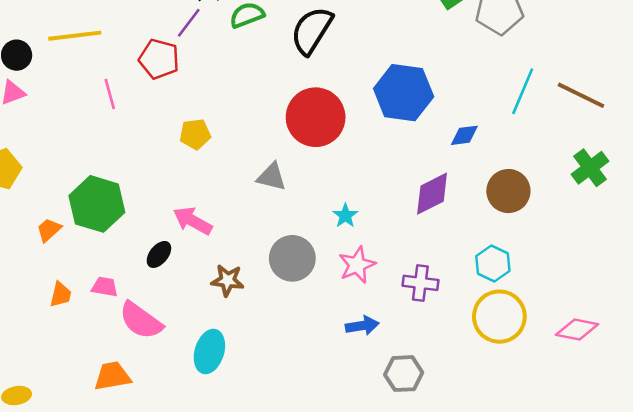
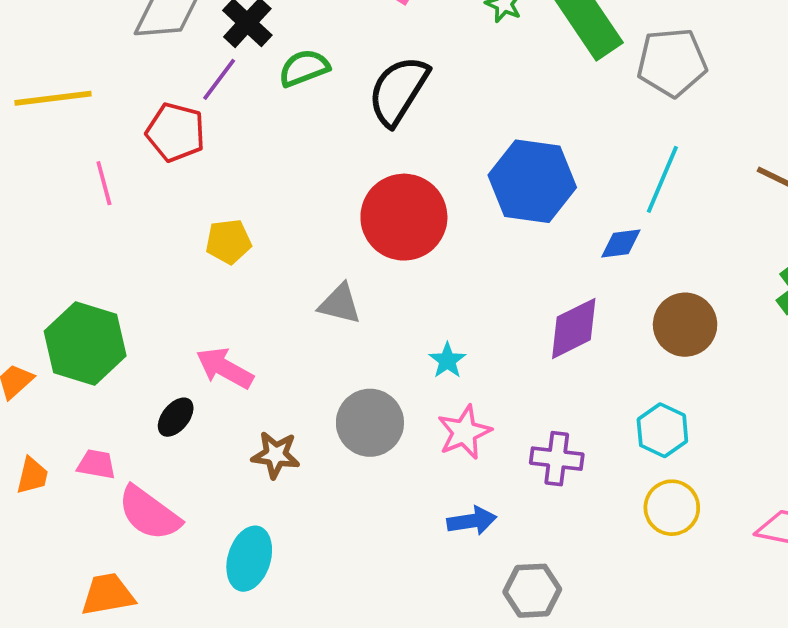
cyan line: (523, 91) -> (662, 179), moved
yellow circle: (499, 317) -> (672, 508), size x0.7

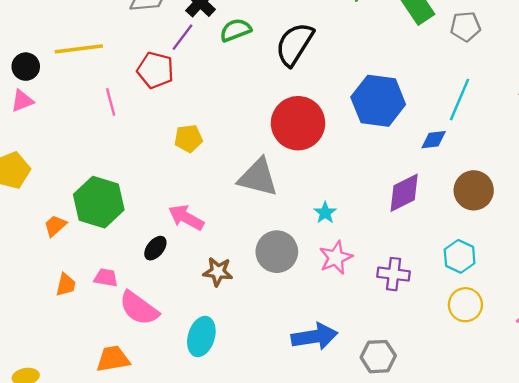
gray pentagon: (672, 62) -> (465, 27), size x0.7
gray triangle: (340, 304) -> (258, 177), size x1.5
blue arrow: (472, 521) -> (315, 337), moved, size x1.5

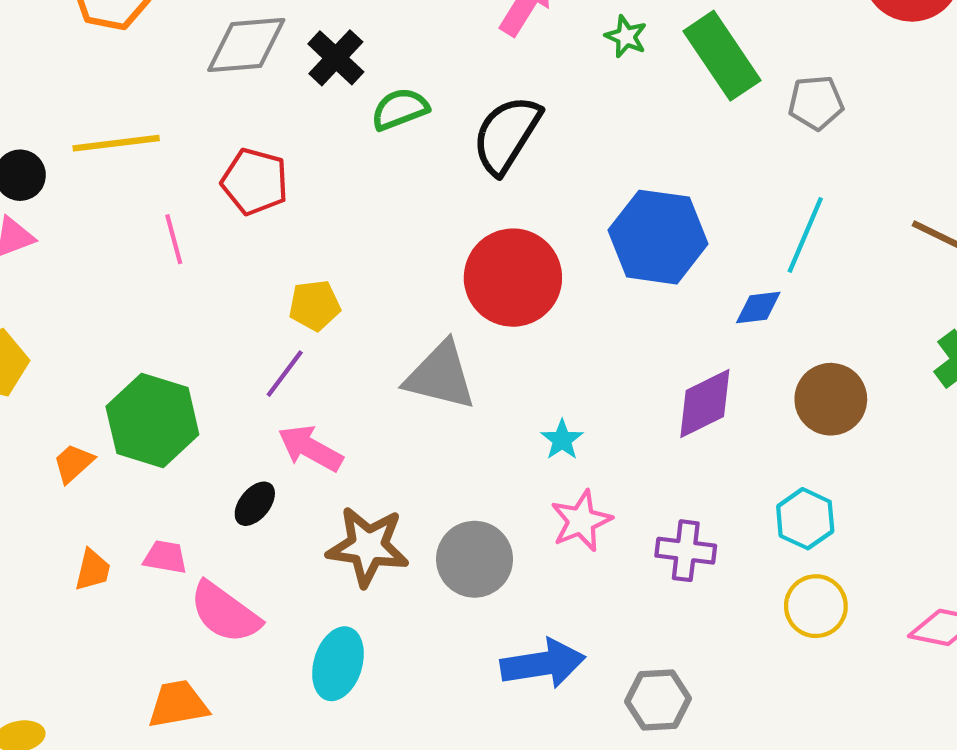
purple line: (183, 37) -> (285, 374), moved
gray circle: (277, 252) -> (475, 559), moved
brown star: (218, 272) -> (368, 546), size x1.5

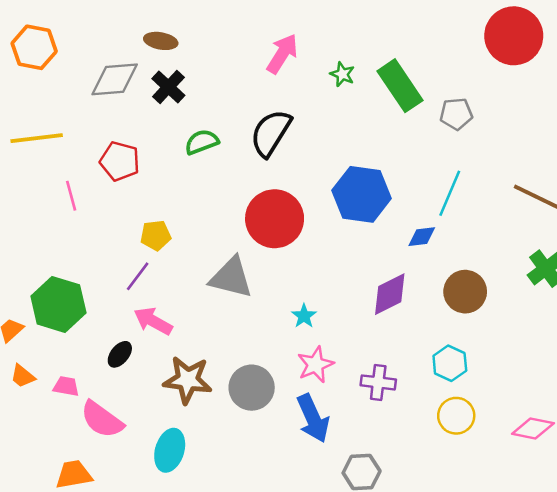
green semicircle: (400, 109) -> (202, 142), moved
orange trapezoid: (93, 570) -> (23, 376), moved, turned 116
blue arrow: (543, 664) -> (313, 418), moved, turned 75

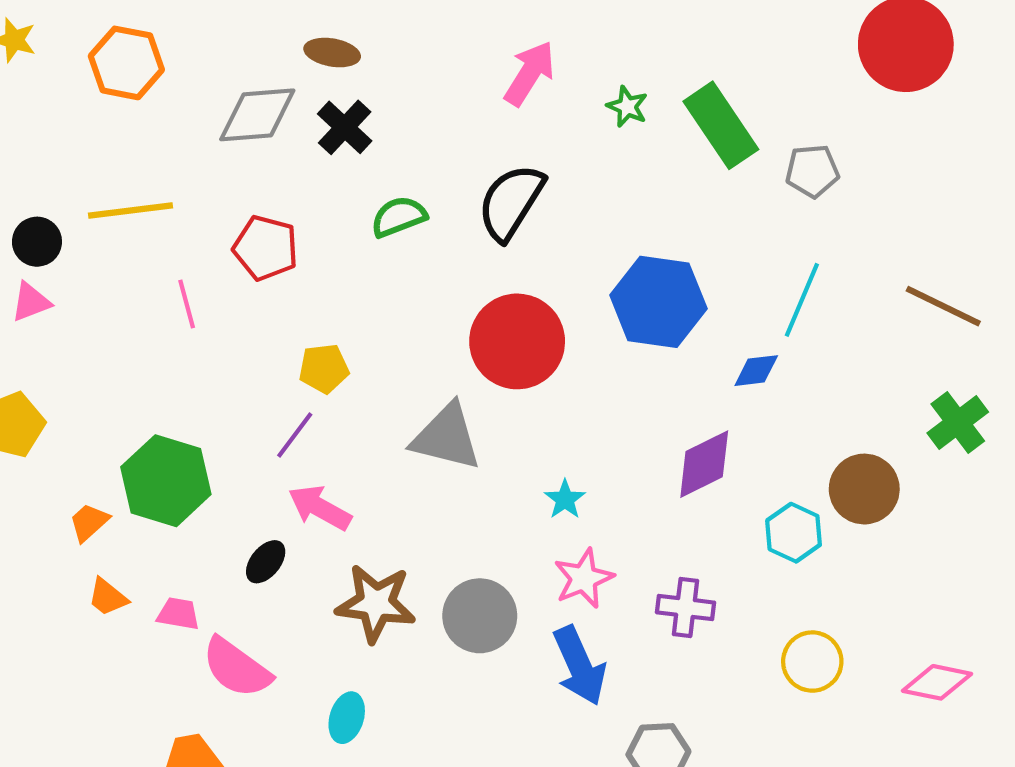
brown circle: (465, 292) -> (864, 489), moved
cyan hexagon: (450, 363) -> (794, 533), moved
cyan ellipse: (170, 450) -> (347, 718), size x0.7

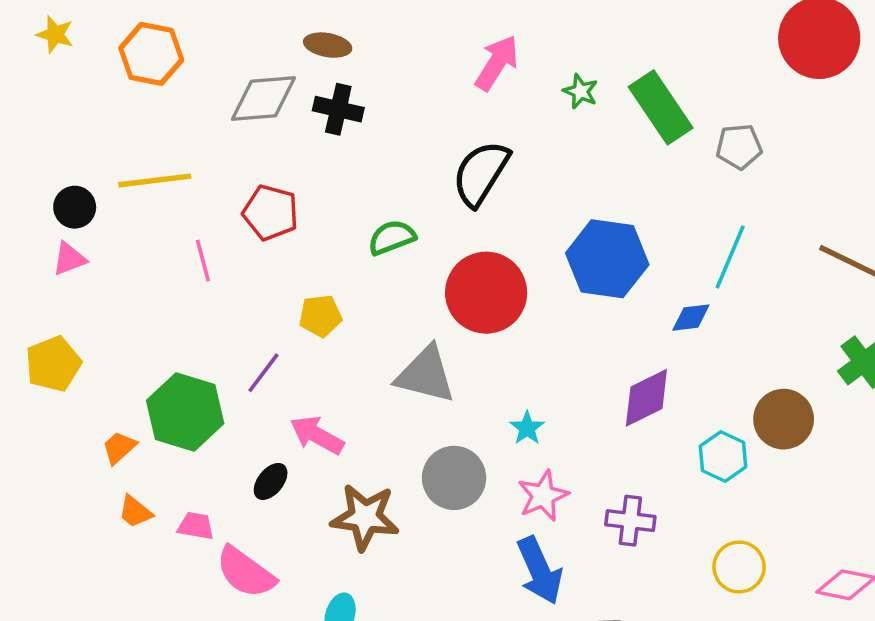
black cross: (345, 127) -> (338, 109), turned -30
green semicircle: (399, 217) -> (392, 237), moved
purple line: (295, 435) -> (263, 373), moved
gray circle: (480, 616) -> (454, 478), moved

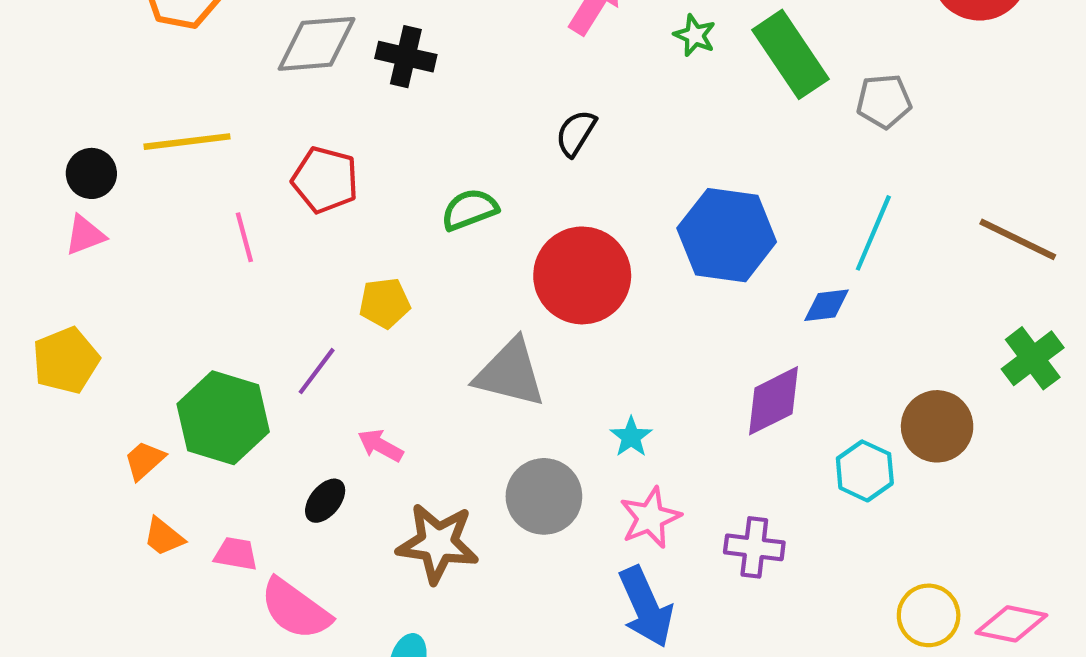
black semicircle: (481, 173) -> (576, 133), size x0.6
pink arrow: (317, 435) -> (380, 445), size x0.7
yellow circle: (739, 567) -> (929, 615), moved

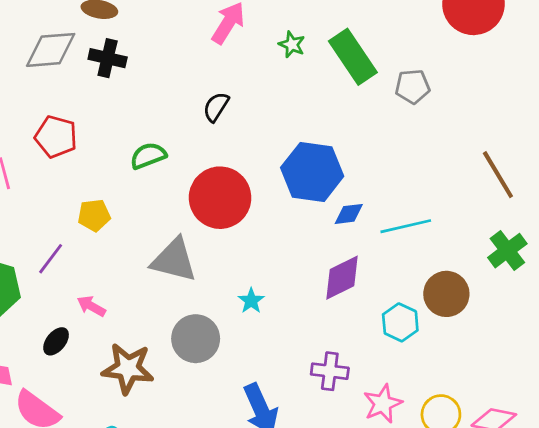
cyan line: (873, 233) -> (406, 226), moved, turned 54
brown line: (1018, 239) -> (498, 175), turned 33
blue diamond: (827, 305) -> (349, 214), moved
pink star: (650, 518) -> (383, 404), moved

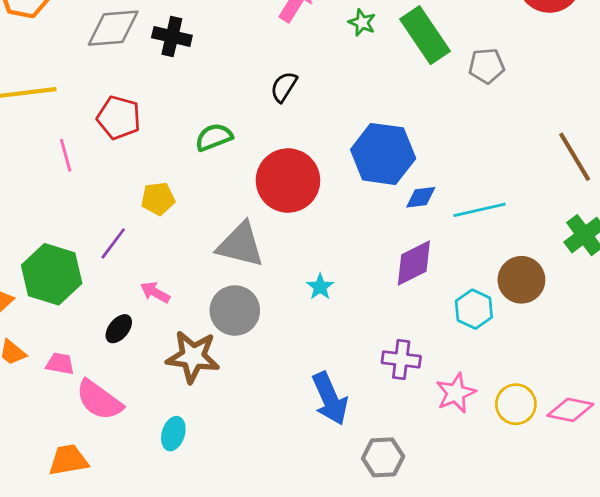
gray circle: (196, 339) -> (235, 311), moved

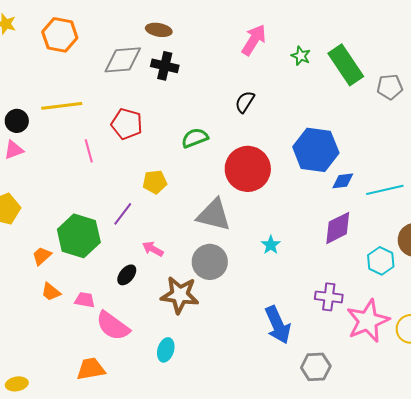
pink star: (456, 393) -> (368, 321), size x1.5

